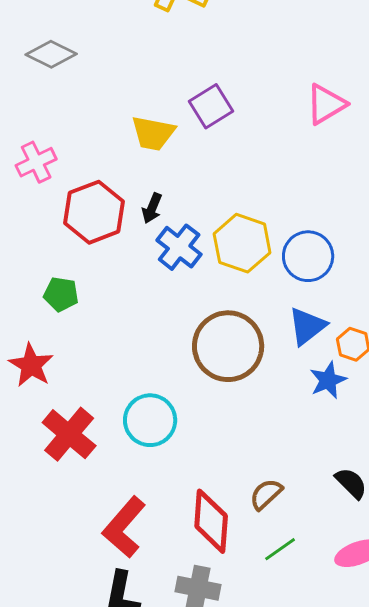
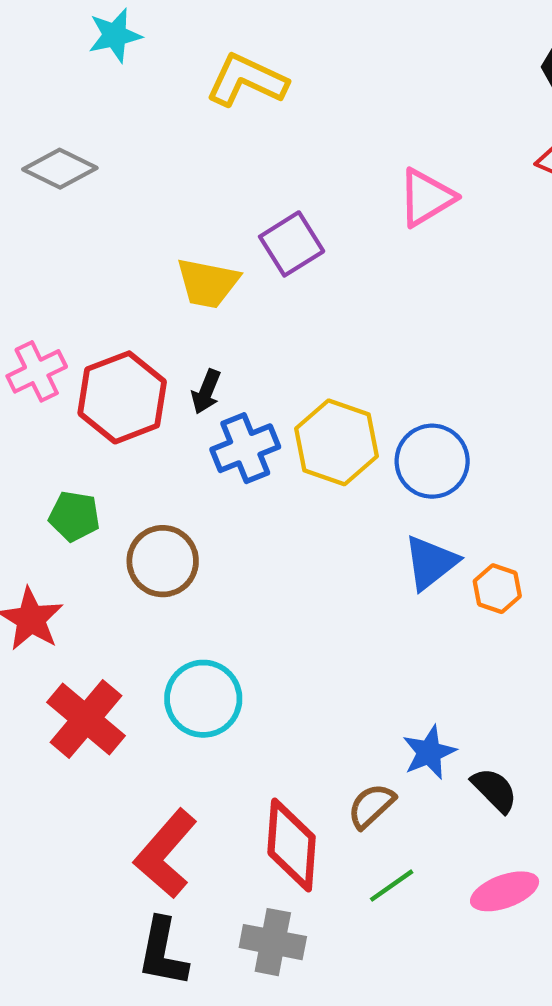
pink triangle: (326, 104) -> (426, 198), moved
pink cross: (36, 162) -> (37, 371), moved
blue cross: (179, 247) -> (245, 448), turned 30
brown circle: (228, 346) -> (163, 561), moved, size x0.7
blue star: (328, 380) -> (429, 752), moved

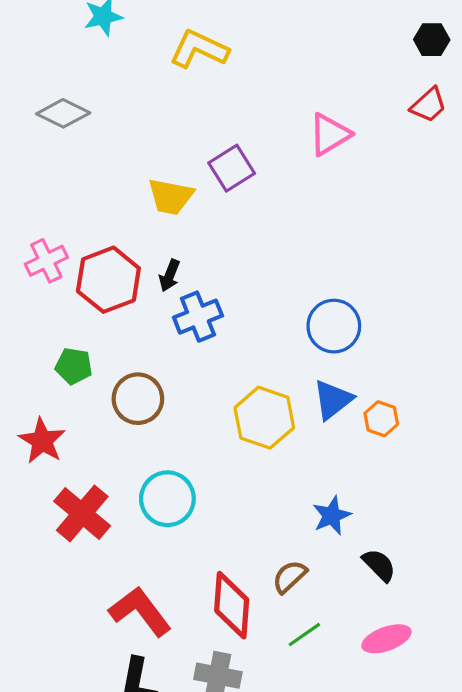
yellow hexagon: (336, 442) -> (264, 418), moved
blue star: (429, 752) -> (332, 516), moved
red L-shape: (166, 854) -> (140, 611), turned 102

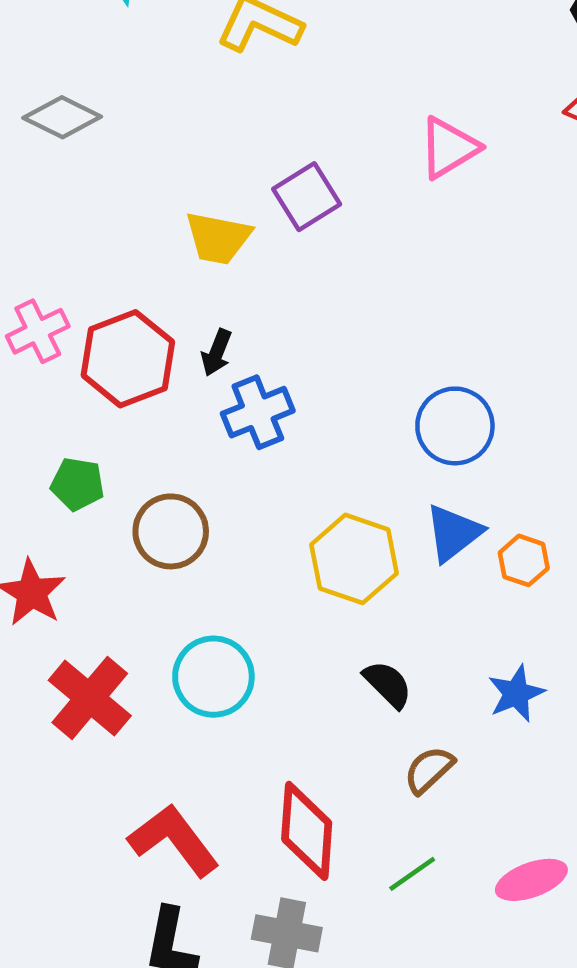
blue star: (332, 516) -> (516, 693), moved
black semicircle: (379, 565) -> (388, 684), moved
brown semicircle: (290, 577) -> (429, 770), moved

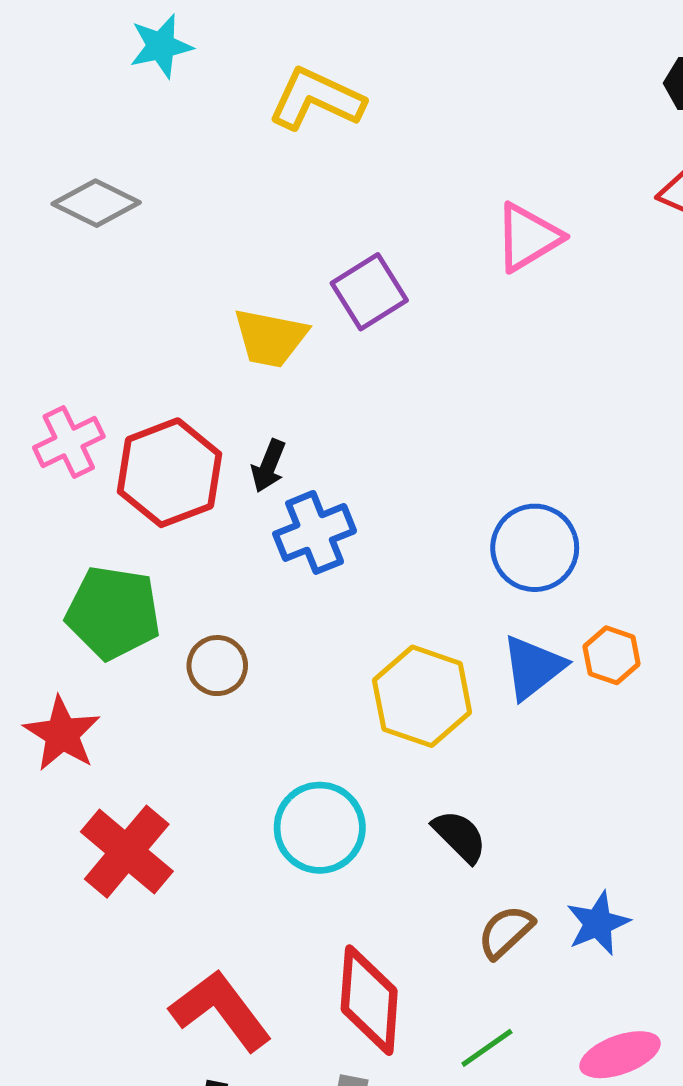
green pentagon: (77, 484) -> (113, 613), size x1.6
brown circle: (171, 531) -> (217, 666), size x0.7
orange hexagon: (524, 560) -> (612, 655), moved
cyan circle: (213, 677) -> (320, 828), moved
blue star: (516, 693) -> (598, 923), moved

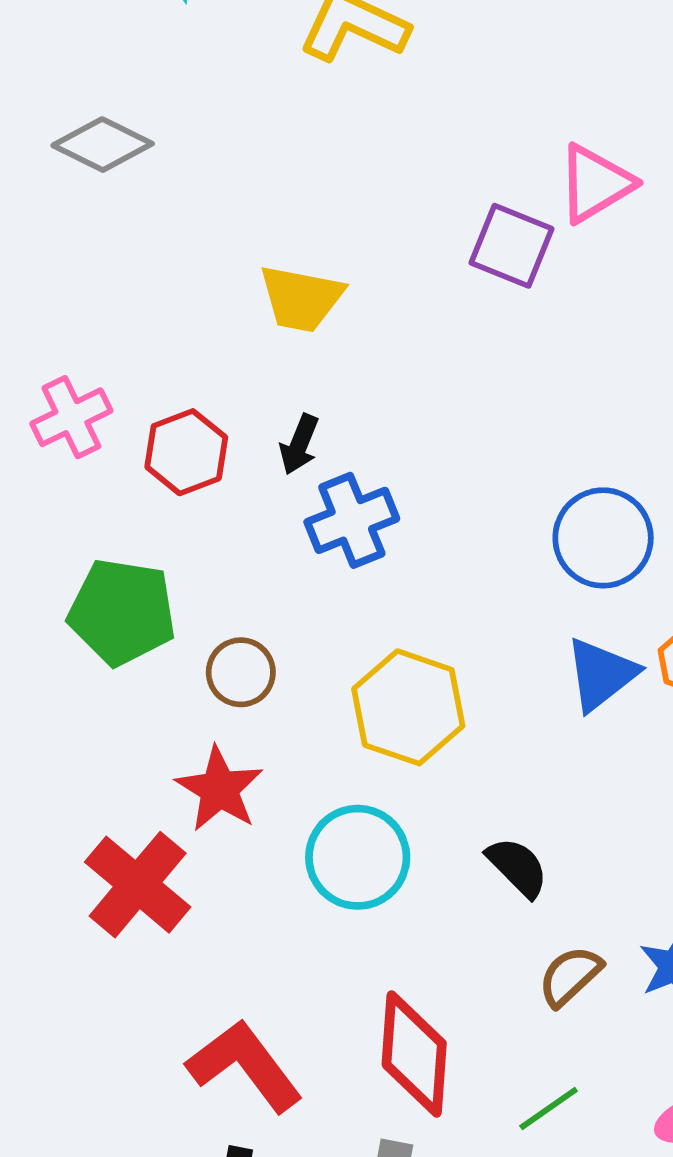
purple square: (369, 292) -> (512, 246), moved, turned -36
red hexagon: (170, 473) -> (186, 452), size x0.7
yellow hexagon: (422, 696) -> (408, 707), moved
red star: (62, 734) -> (219, 789), moved

